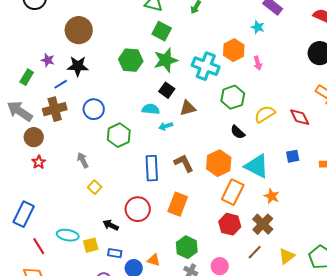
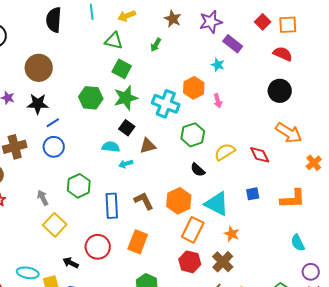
blue line: (61, 84) -> (53, 123), moved
green hexagon: (119, 135) -> (79, 186), moved
yellow square: (95, 187) -> (55, 225), size x1.6

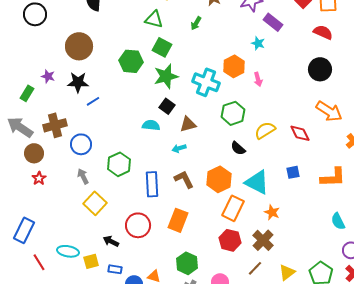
green hexagon: (91, 98) -> (131, 61), moved
blue circle: (54, 147) -> (81, 144), moved
cyan arrow: (126, 164) -> (179, 148), moved

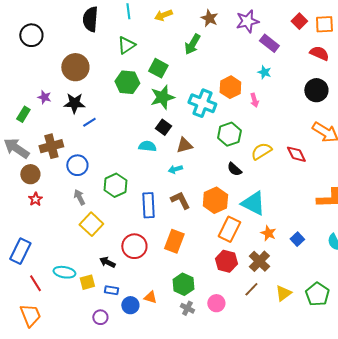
green triangle: (154, 19) -> (126, 45), moved, turned -48
green arrow: (196, 23) -> (192, 44), size x1.5
cyan star: (258, 43) -> (264, 72), moved
blue square: (293, 172) -> (297, 239), moved, turned -32

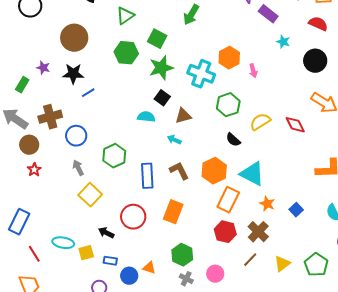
cyan star: (264, 72) -> (283, 42), moved
cyan arrow: (175, 169) -> (174, 140), turned 40

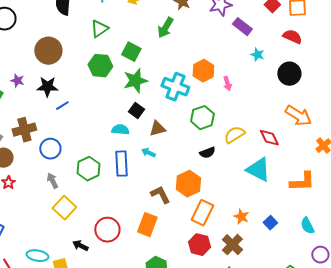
black semicircle: (233, 140) -> (207, 153), turned -63
brown L-shape: (179, 171) -> (160, 195), moved
cyan triangle: (252, 174) -> (258, 170), moved
blue rectangle: (147, 176) -> (121, 164), moved

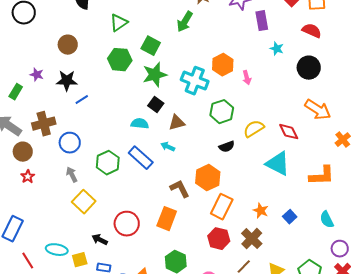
purple rectangle: (242, 27) -> (262, 21), turned 42
brown circle: (48, 51) -> (68, 45), size x0.7
blue rectangle: (121, 164) -> (141, 158), turned -45

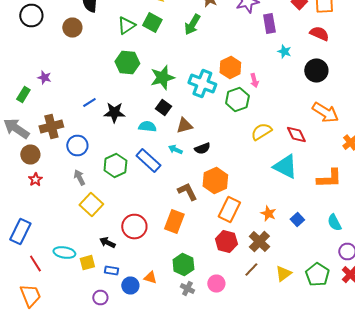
brown circle: (68, 45) -> (72, 28), moved
green square: (151, 46) -> (152, 22), moved
black star: (67, 81) -> (114, 112), moved
green hexagon: (222, 112) -> (237, 100), moved
black semicircle: (227, 147) -> (202, 148), moved

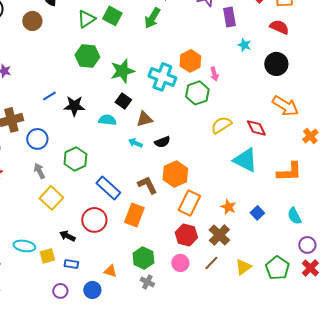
blue rectangle: (148, 160) -> (108, 188), moved
pink circle: (216, 284) -> (180, 263), moved
blue circle: (130, 286) -> (92, 290), moved

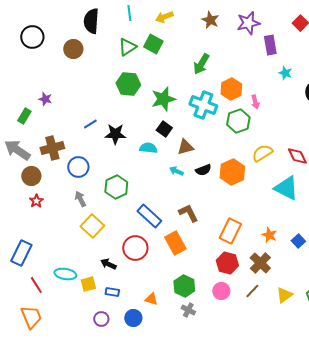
green arrow: (152, 18) -> (201, 64), moved
orange hexagon: (175, 174) -> (232, 172), moved
orange rectangle: (134, 215) -> (175, 243), turned -50

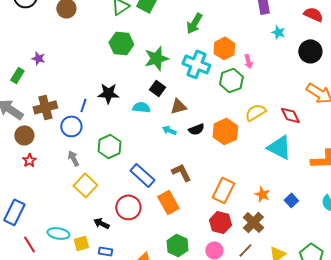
blue line: (90, 124) -> (83, 105), moved, turned -40

